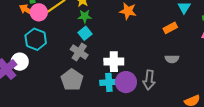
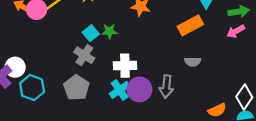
green star: (85, 16) -> (110, 31), moved
orange rectangle: (170, 28) -> (190, 25), size x1.5
cyan hexagon: (36, 39) -> (32, 88), moved
cyan cross: (109, 82) -> (120, 90), turned -30

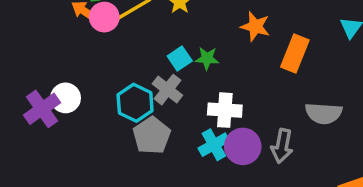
orange rectangle: (190, 25) -> (295, 53), moved, turned -45
gray semicircle: (193, 62) -> (324, 113), size x1.5
cyan hexagon: (32, 88) -> (135, 103), moved

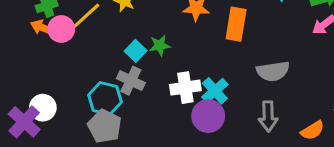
gray pentagon: (152, 136) -> (105, 126), moved
cyan cross: (214, 145) -> (215, 91), moved
gray arrow: (282, 146) -> (268, 116), moved

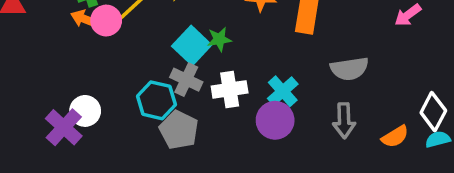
cyan square: (136, 51) -> (192, 46), size x1.5
white cross: (185, 88) -> (230, 89), moved
gray pentagon: (105, 126) -> (179, 130), moved

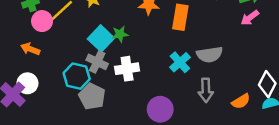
orange arrow: (85, 19) -> (30, 49), moved
cyan cross: (283, 91) -> (180, 62), moved
purple circle: (275, 120) -> (160, 109), moved

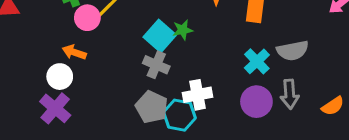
white cross: (127, 69) -> (198, 95), moved
cyan hexagon: (77, 76) -> (179, 115), moved
white circle: (27, 83) -> (60, 77), moved
purple circle: (160, 109) -> (256, 102), moved

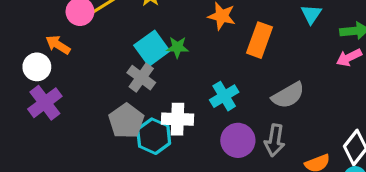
gray semicircle: (293, 51) -> (288, 95), turned -32
cyan cross: (257, 61) -> (224, 96), moved
purple cross: (55, 108) -> (45, 103), moved

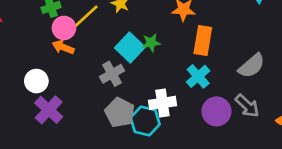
orange rectangle: (259, 40) -> (203, 40), moved
orange arrow: (58, 45) -> (63, 47), moved
gray cross: (141, 78) -> (112, 74), moved, turned 35
gray arrow: (275, 140) -> (247, 106), turned -45

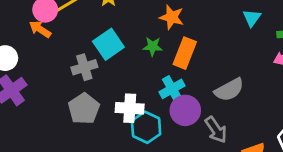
green star: (151, 43) -> (153, 46), moved
purple circle: (216, 111) -> (185, 110), moved
cyan hexagon: (145, 121) -> (146, 127), moved

